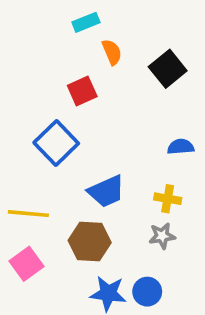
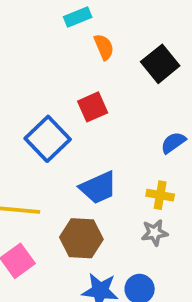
red square: (82, 91) -> (93, 107), moved
blue semicircle: (181, 147) -> (173, 143), turned -30

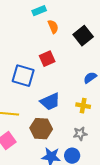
blue square: (48, 139) -> (23, 76), turned -30
gray star: (155, 233) -> (80, 134), moved

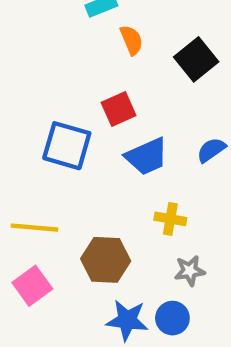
blue trapezoid: (50, 102) -> (147, 156), moved
yellow cross: (83, 106) -> (170, 219), moved

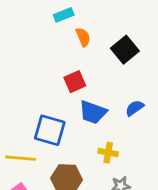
blue square: (67, 146) -> (50, 130), moved
blue trapezoid: (147, 156) -> (93, 112), turned 44

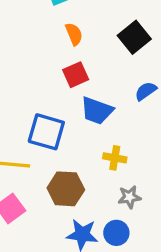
orange semicircle: (83, 37) -> (74, 34), moved
blue semicircle: (135, 108) -> (146, 91), moved

